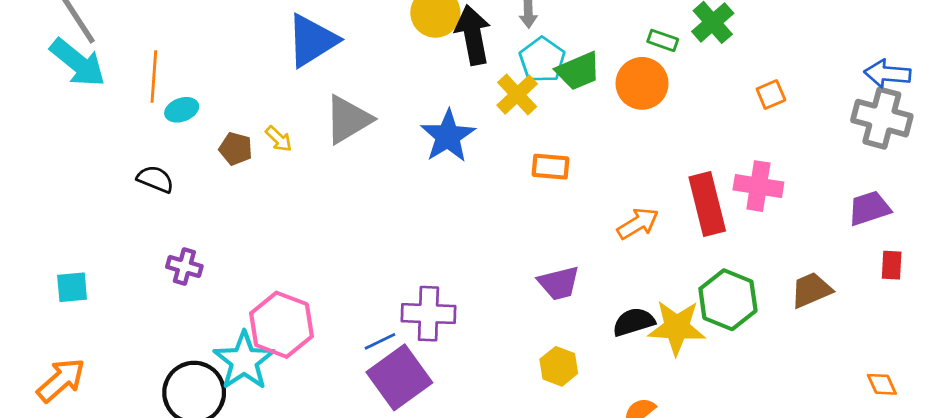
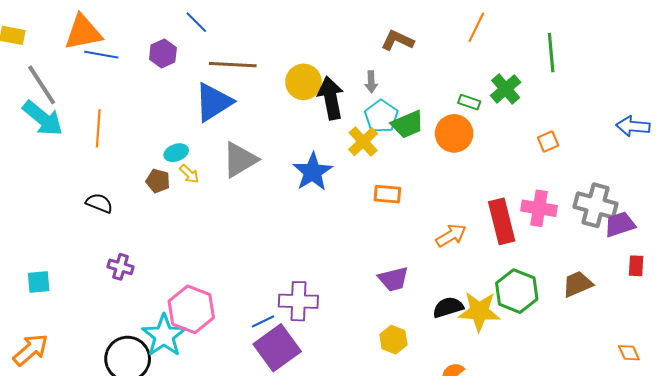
cyan ellipse: (182, 110) -> (176, 153), moved
gray cross: (882, 118) -> (596, 205), moved

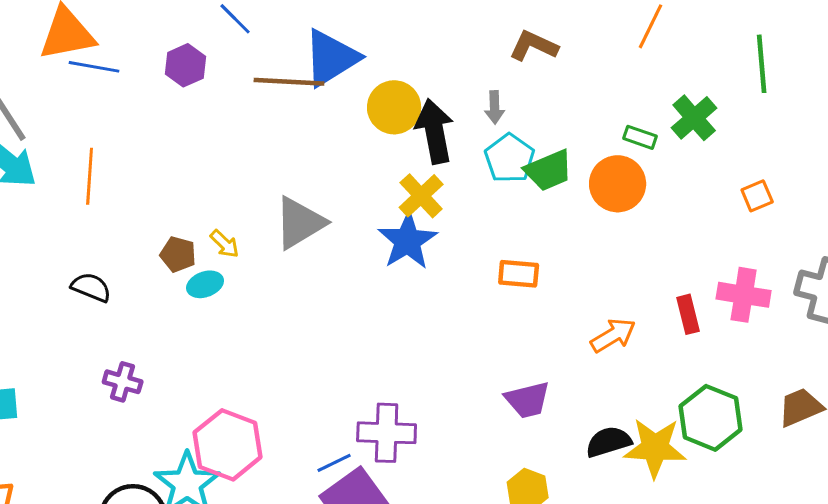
blue triangle: (213, 102) -> (331, 58), moved
yellow cross: (363, 142) -> (421, 196), moved
cyan ellipse: (176, 153) -> (205, 284), moved
red rectangle: (502, 221) -> (688, 314), size x0.6

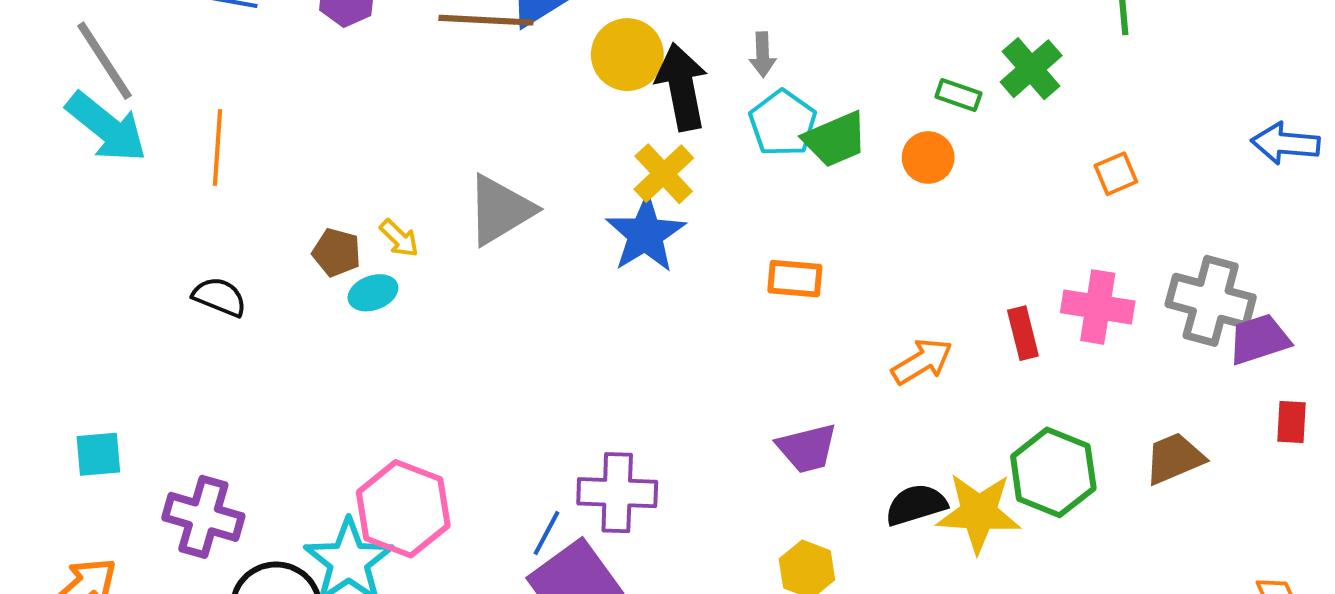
orange circle: (618, 184) -> (928, 158), size x0.7
purple cross: (123, 382) -> (203, 517), moved, size x1.5
blue line: (334, 463) -> (547, 533), turned -36

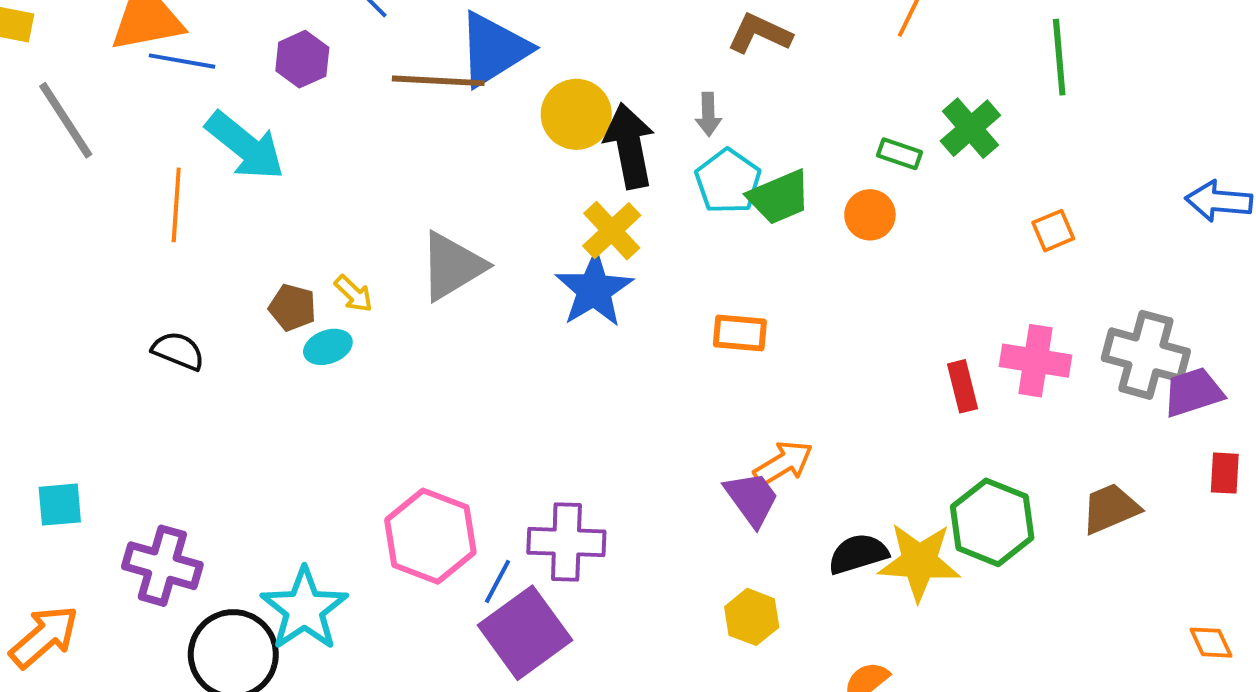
cyan arrow: (106, 127) -> (245, 146), moved
orange arrow: (922, 361) -> (783, 463), moved
purple trapezoid: (807, 448) -> (752, 499), turned -112
pink hexagon: (403, 509) -> (430, 536), moved

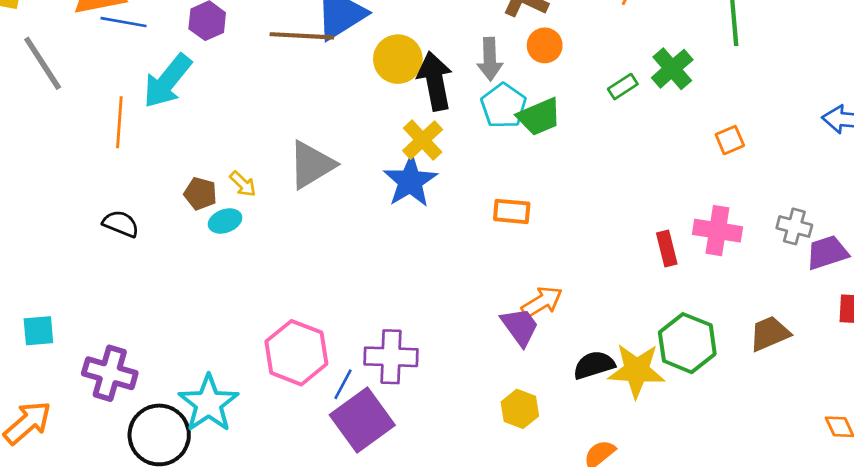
gray arrow: (708, 114) -> (490, 59), size x1.4
cyan arrow: (245, 146) -> (167, 81), turned 90
green rectangle: (900, 154) -> (623, 87), turned -52
orange circle: (870, 215) -> (545, 45), moved
gray cross: (1146, 355) -> (794, 226), size x0.6

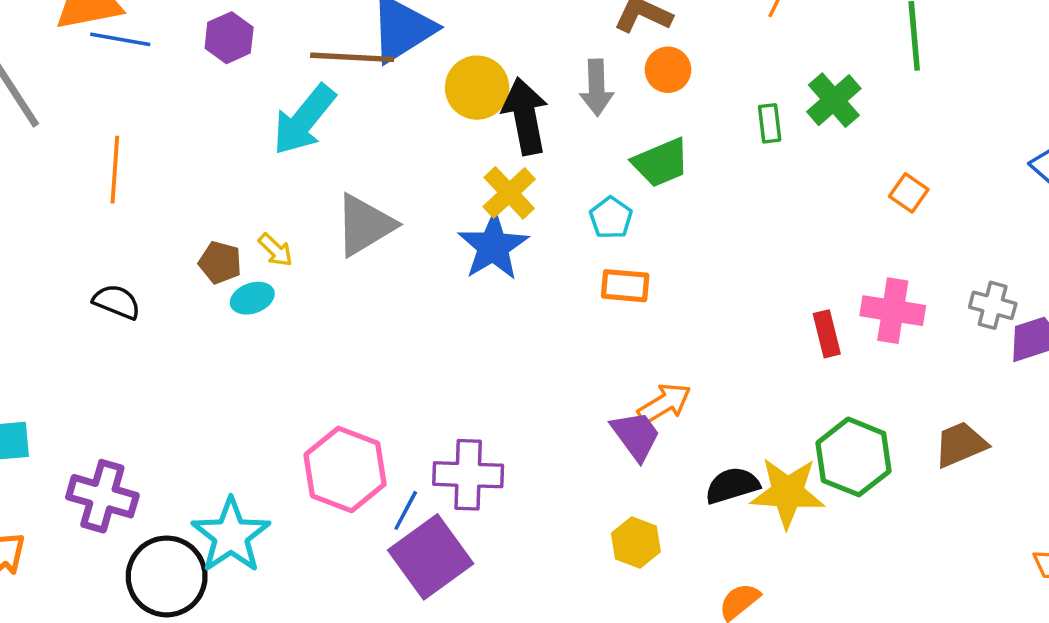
cyan arrow: (167, 81) -> (304, 120), moved
green rectangle: (623, 87) -> (770, 123), turned -64
cyan pentagon: (503, 106) -> (611, 218), moved, size x0.7
orange square: (730, 140) -> (909, 193), turned -32

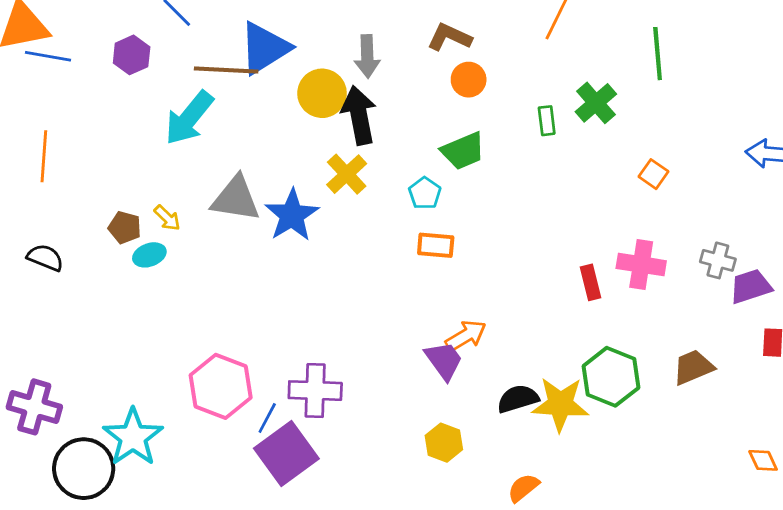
gray arrow: (597, 88) -> (367, 56), moved
gray triangle: (365, 225) -> (236, 199), turned 40
blue star: (493, 246) -> (292, 215), moved

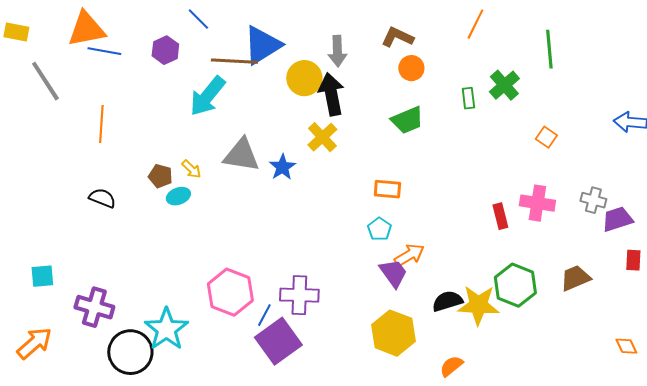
cyan pentagon: (425, 193) -> (379, 229), moved
blue star: (292, 215) -> (282, 167), size x0.7
yellow hexagon: (444, 443) -> (393, 333), size x1.6

